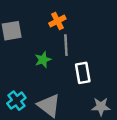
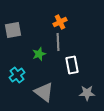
orange cross: (57, 21) -> (60, 22), moved
cyan cross: (16, 101) -> (17, 75), moved

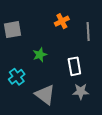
gray line: (58, 42) -> (88, 32), moved
gray star: (87, 93) -> (81, 91), moved

